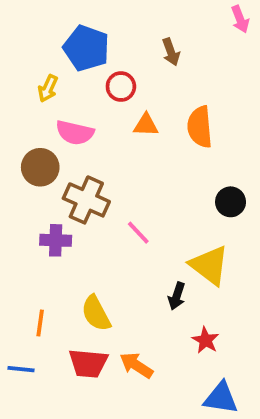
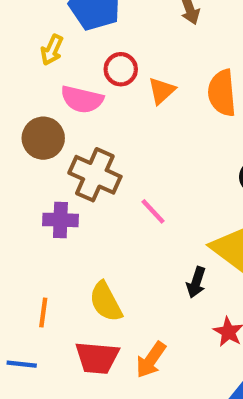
red circle: (121, 87) -> (121, 69), moved
orange triangle: (146, 125) -> (162, 91), turned -44
orange arrow: (136, 365) -> (151, 360), turned -88

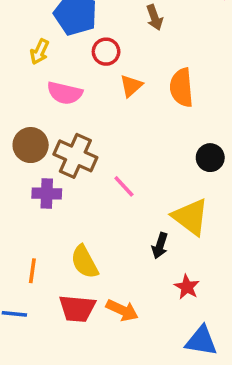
red circle: (121, 69) -> (106, 52), moved
brown circle: (43, 138) -> (31, 145), moved
orange arrow: (151, 360) -> (122, 310), turned -100

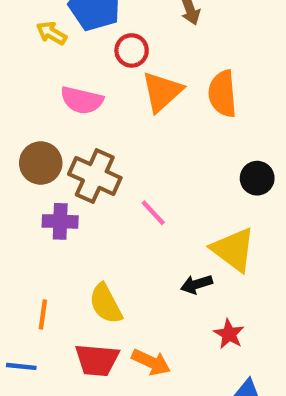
yellow arrow: (40, 52) -> (52, 33), moved, turned 95
orange triangle: (131, 86) -> (162, 92), size x1.5
black arrow: (160, 246) -> (197, 284), turned 55

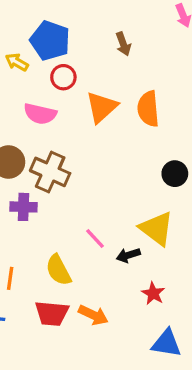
red circle: (132, 50) -> (63, 77), moved
pink line: (153, 213) -> (95, 239), moved

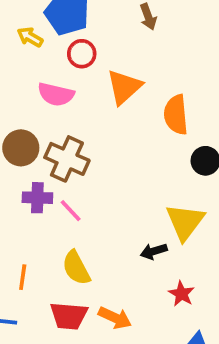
orange semicircle: (148, 109) -> (176, 115), moved
yellow triangle: (157, 229) -> (185, 222), turned 30
pink line: (95, 239) -> (71, 211), moved

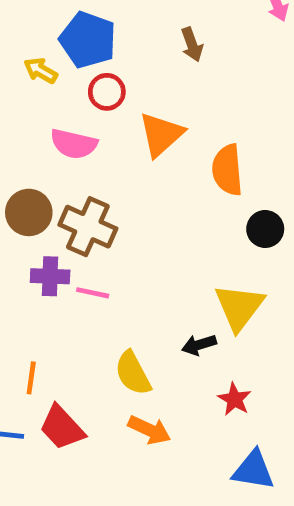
pink line: (71, 211) -> (93, 293), turned -35
yellow semicircle: (76, 268) -> (133, 373), moved
red trapezoid: (69, 316) -> (62, 428), moved, turned 42

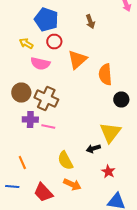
yellow arrow: (41, 71) -> (26, 44), moved
orange line: (31, 378) -> (22, 162), turned -32
red trapezoid: (62, 428) -> (43, 192), moved

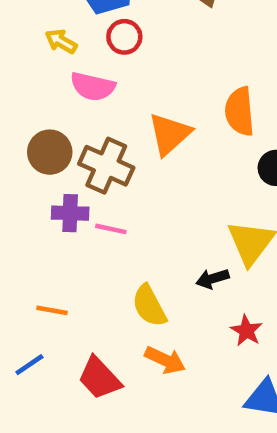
orange triangle: (77, 60) -> (170, 134), moved
orange line: (22, 162) -> (52, 310), turned -56
blue line: (12, 186) -> (29, 365), turned -40

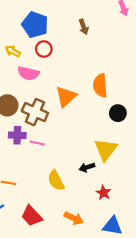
orange arrow: (165, 360) -> (74, 218), moved

